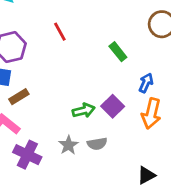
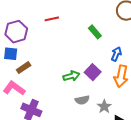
red line: (60, 32) -> (52, 19), turned -72
gray star: (68, 145) -> (104, 107), moved

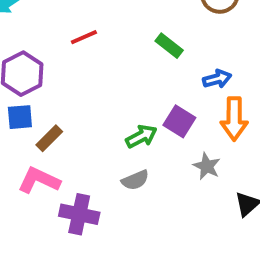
blue arrow: (116, 54) -> (217, 79), turned 64
gray semicircle: (82, 100) -> (135, 180), moved
gray star: (104, 107) -> (207, 166), moved

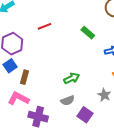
blue square: (20, 117) -> (10, 66), turned -32
purple square: (179, 121) -> (85, 115), moved
brown rectangle: (49, 138) -> (25, 77), turned -32

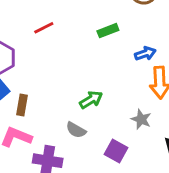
green rectangle: (88, 33) -> (108, 31), turned -56
gray semicircle: (68, 100) -> (76, 130), moved, turned 56

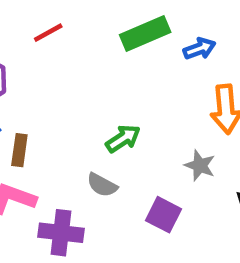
green rectangle: (108, 31) -> (145, 34), size x1.5
blue arrow: (145, 54) -> (199, 49), moved

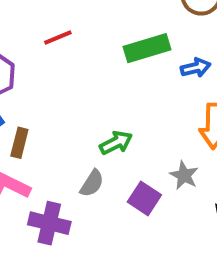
gray semicircle: (102, 185) -> (92, 183), turned -92
purple square: (164, 215) -> (144, 198), moved

